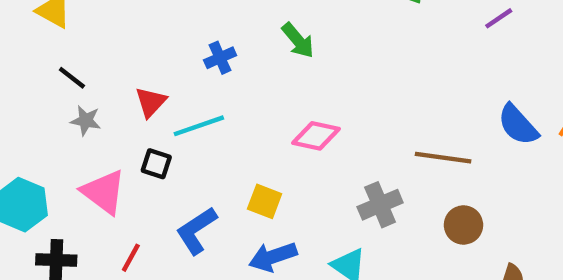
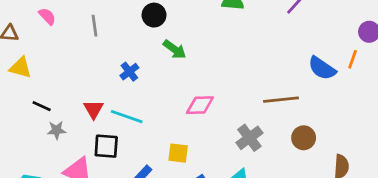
cyan line: (199, 126) -> (127, 117), turned 52
black square: (156, 164) -> (106, 146), size x1.4

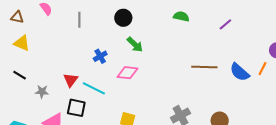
brown line: (281, 100) -> (204, 67), moved
pink diamond: (200, 105) -> (128, 73), moved
black line: (42, 106) -> (20, 75), moved

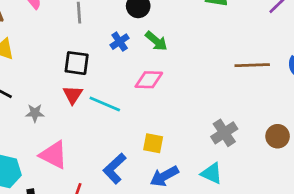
blue cross: (100, 56) -> (120, 42), moved
black square: (76, 108) -> (77, 63), moved

